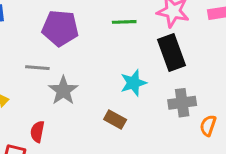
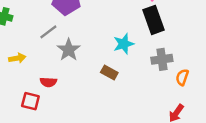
gray line: (37, 68) -> (48, 32), turned -42
red semicircle: (37, 132) -> (48, 82), turned -98

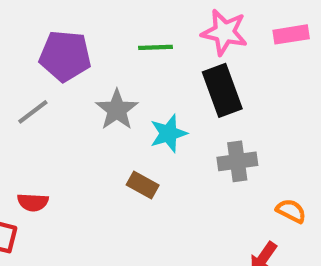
gray star: (69, 50) -> (117, 110), moved
orange semicircle: (182, 77) -> (291, 211), moved, turned 98

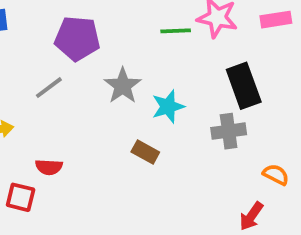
green line: (156, 47) -> (176, 31), moved
black rectangle: (222, 90) -> (244, 86), moved

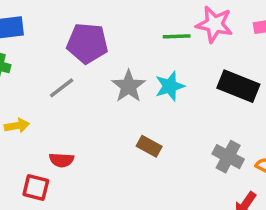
black rectangle: (244, 86) -> (238, 86), turned -48
cyan star: (168, 107) -> (170, 86), moved
gray cross: (229, 131) -> (228, 157), moved, turned 36

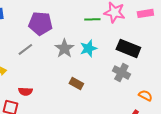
gray cross: (228, 157) -> (121, 72), moved

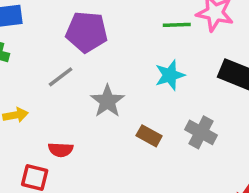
gray star: (64, 48) -> (107, 101), moved
gray cross: (121, 72) -> (201, 132), moved

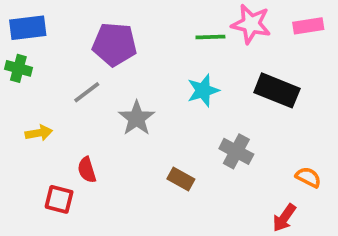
brown rectangle: (149, 136) -> (181, 179), moved
red semicircle: (61, 150) -> (87, 170), turned 70

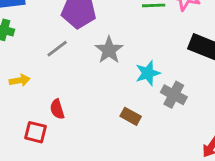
cyan star: (203, 90) -> (148, 73), moved
gray star: (137, 118) -> (109, 50), moved

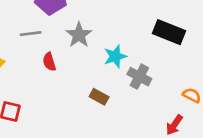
gray line: (57, 49) -> (31, 34), turned 30
red semicircle: (57, 109) -> (49, 62), moved

